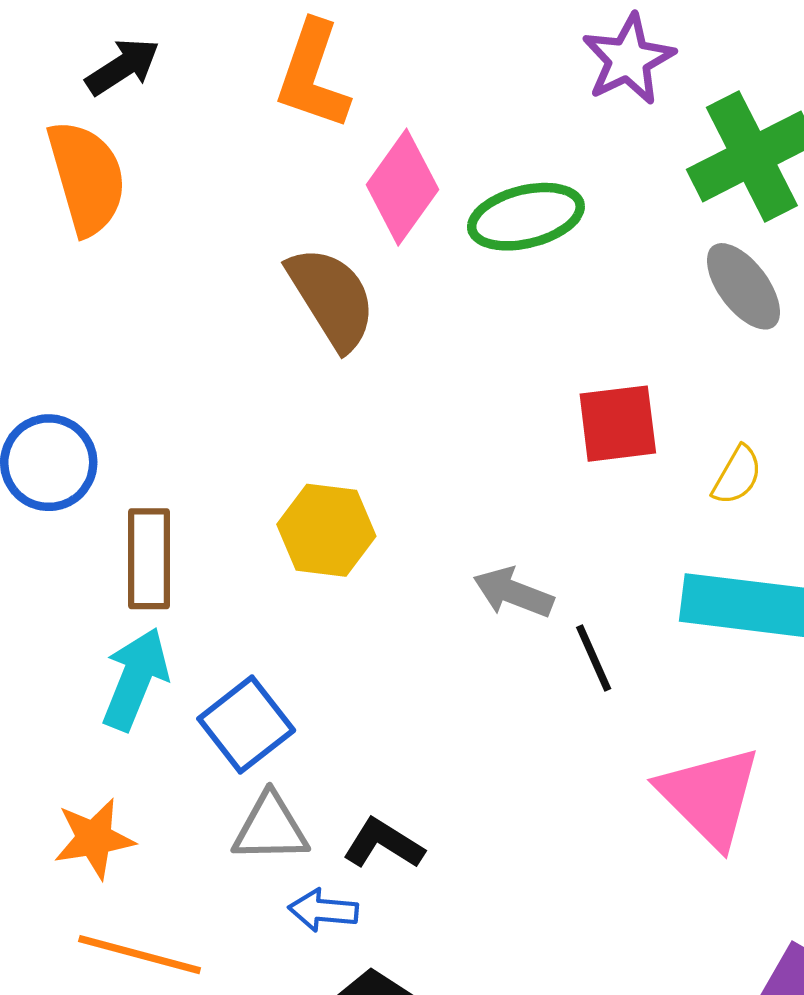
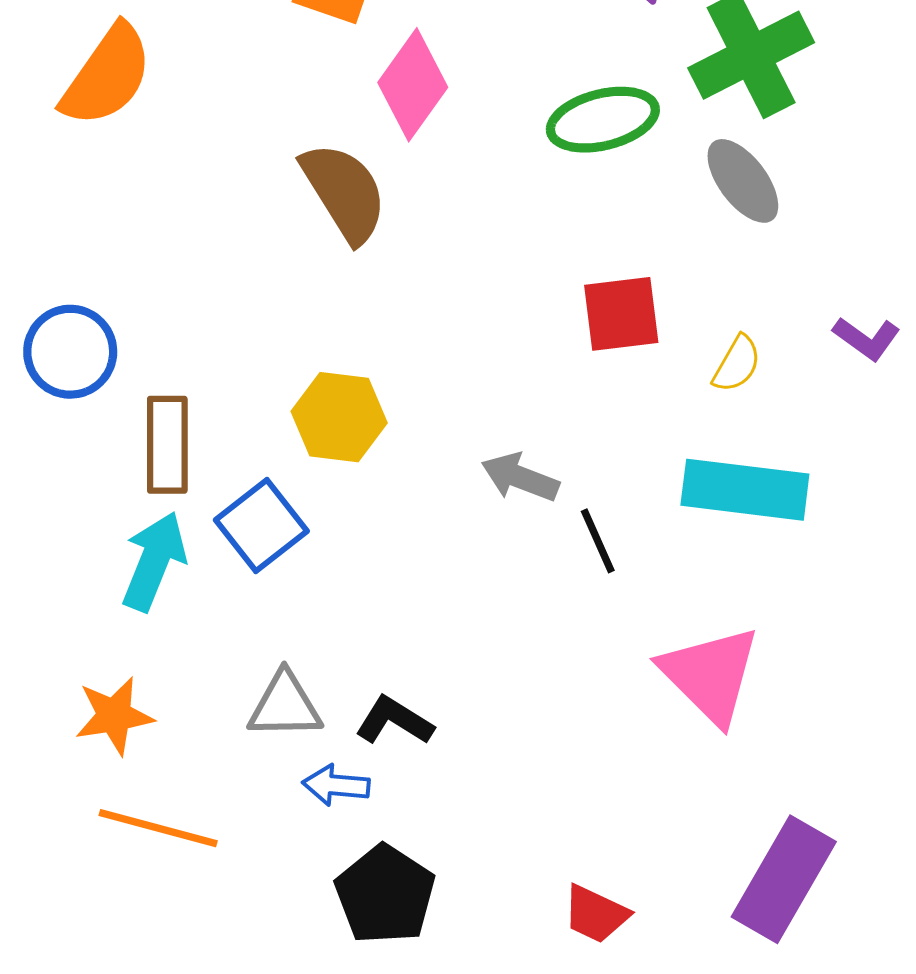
orange semicircle: (87, 178) -> (107, 76), turned 51
green ellipse: (526, 217) -> (603, 120), moved
blue square: (246, 724) -> (261, 526), moved

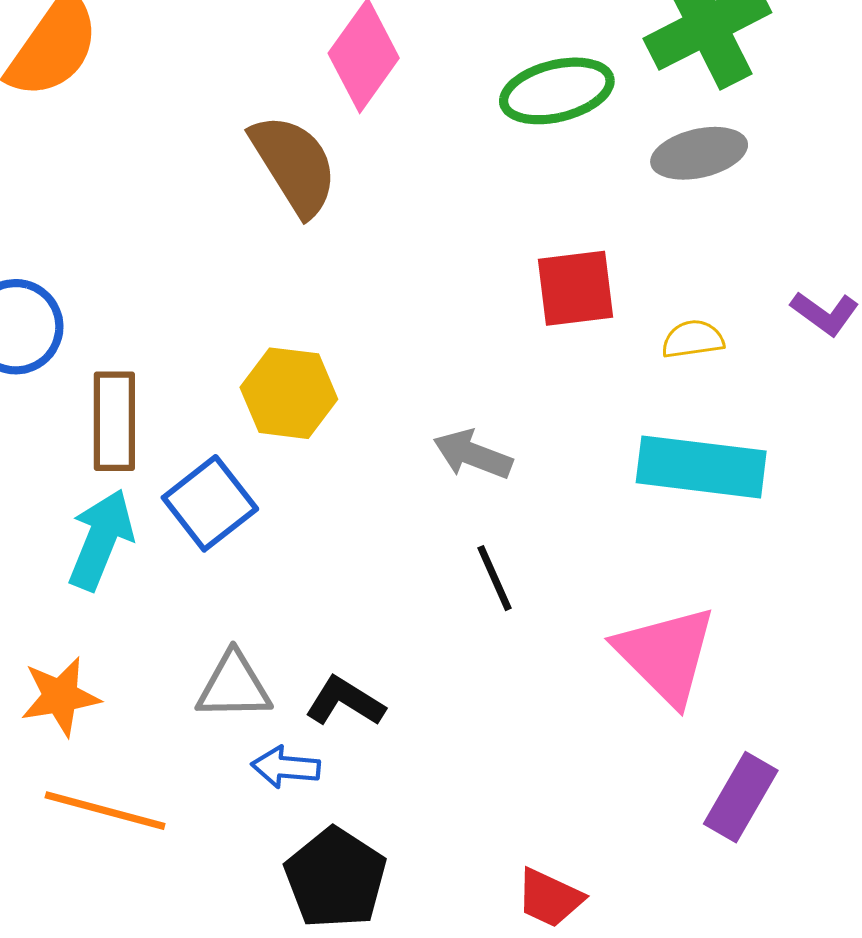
gray ellipse: (743, 181) -> (699, 153), turned -66
yellow semicircle: (737, 364) -> (693, 339), turned -128
black line: (598, 541) -> (495, 578), moved
purple rectangle: (784, 879) -> (741, 797), moved, size x0.7

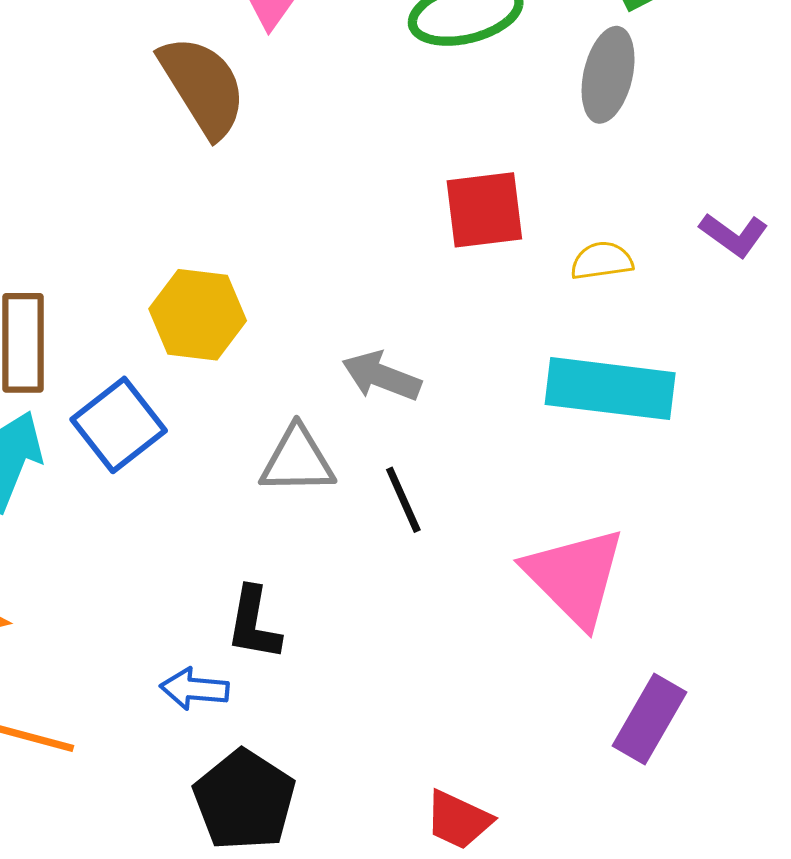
gray ellipse: (699, 153) -> (608, 75), turned -64
gray triangle: (234, 686) -> (297, 460), moved
black L-shape: (345, 702) -> (254, 623), turned -112

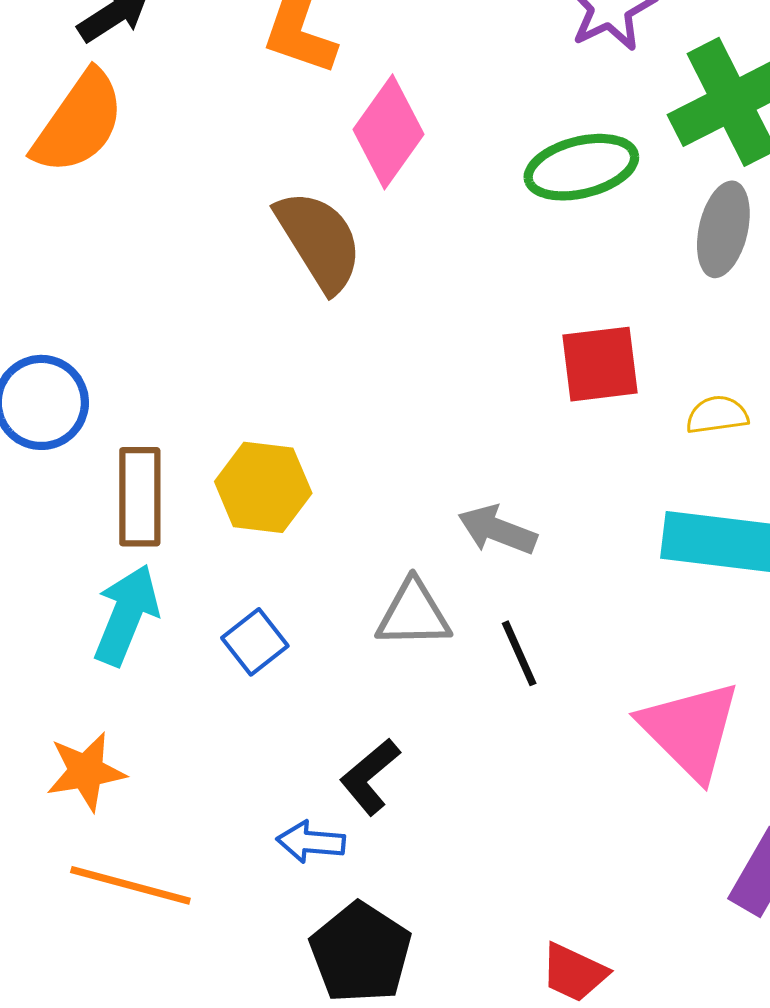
yellow hexagon: (198, 315) -> (263, 487), moved
blue square: (119, 425) -> (255, 642), moved, size x0.7
black L-shape: (254, 623) -> (370, 777), turned 40

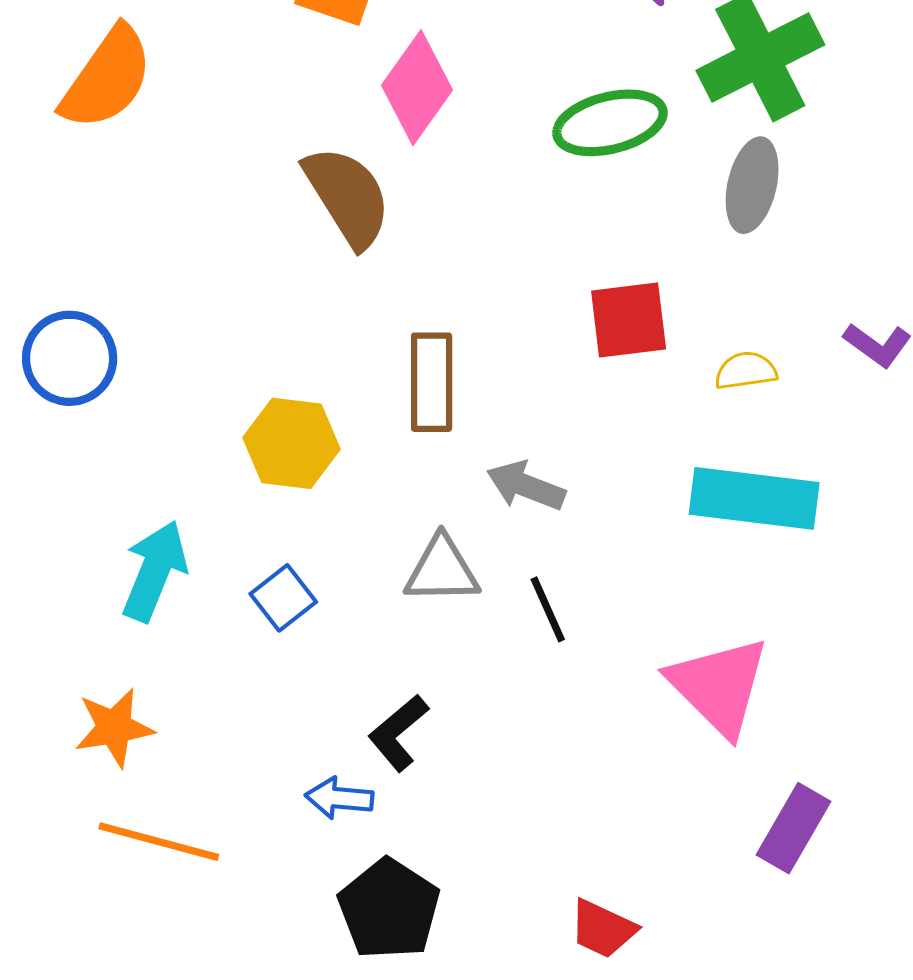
brown rectangle: (140, 497) -> (432, 382), moved

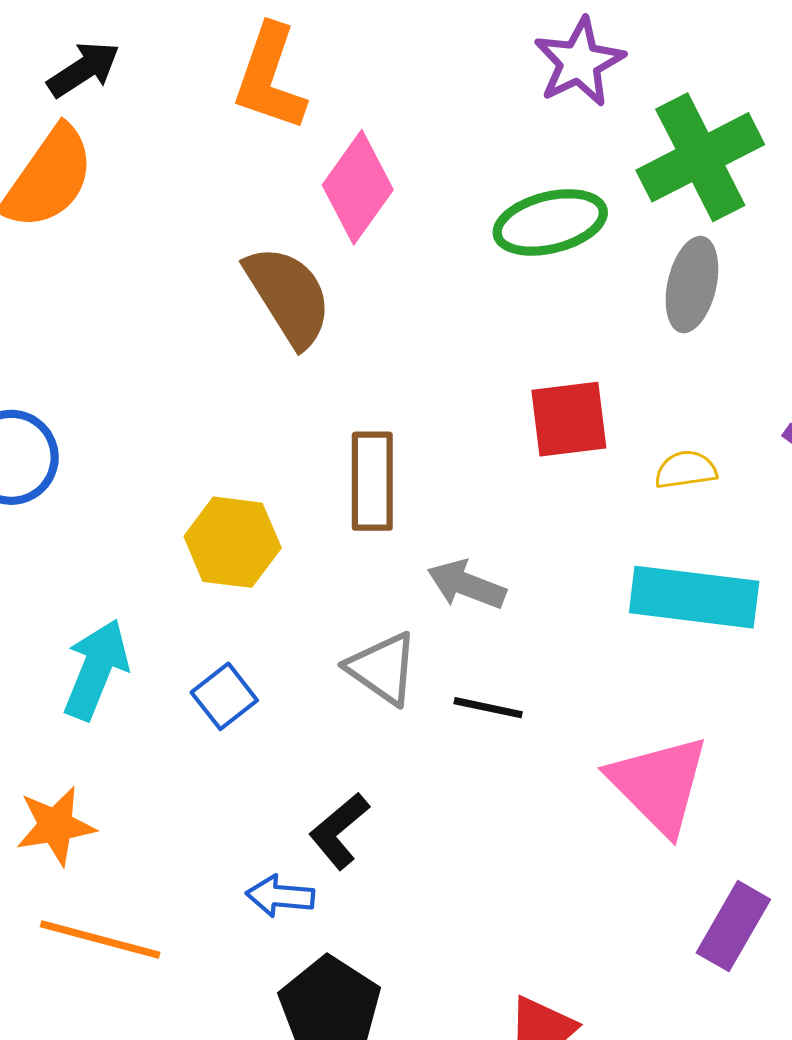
gray triangle: (442, 570) -> (383, 668), turned 36
black line: (548, 609) -> (488, 708), turned -54

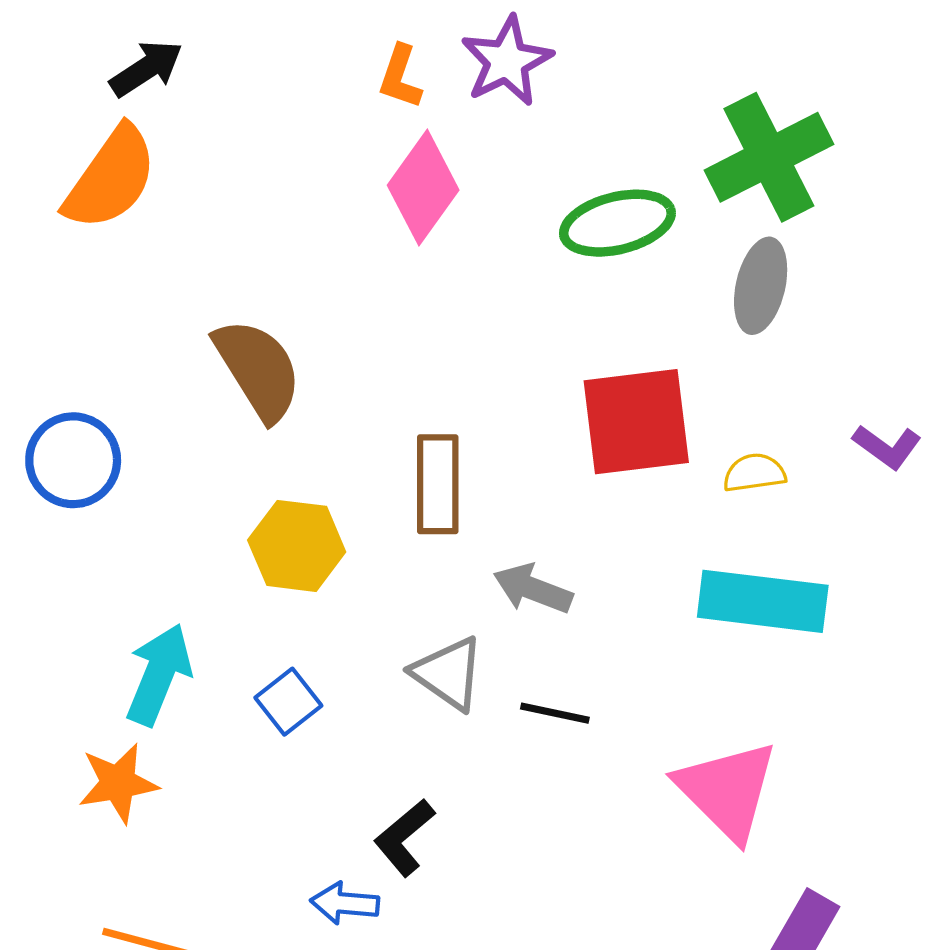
purple star: (579, 62) -> (507, 61), moved
orange L-shape: (270, 78) -> (400, 77), moved, size x0.6
brown semicircle: (288, 296) -> (258, 369), moved
red square: (569, 419) -> (636, 422), size x1.4
orange star: (56, 826) -> (118, 783), moved

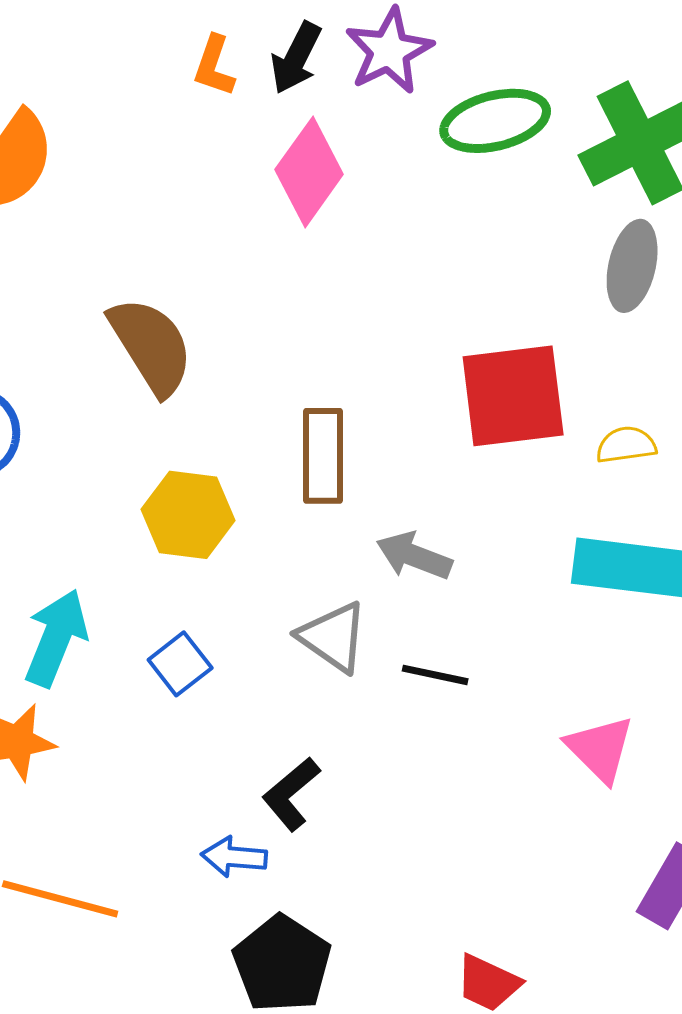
black arrow: (146, 68) -> (296, 58), moved, turned 150
orange L-shape: (400, 77) -> (214, 66), moved
green ellipse: (617, 223) -> (495, 121), moved
pink triangle: (727, 790) -> (600, 749), size x0.7

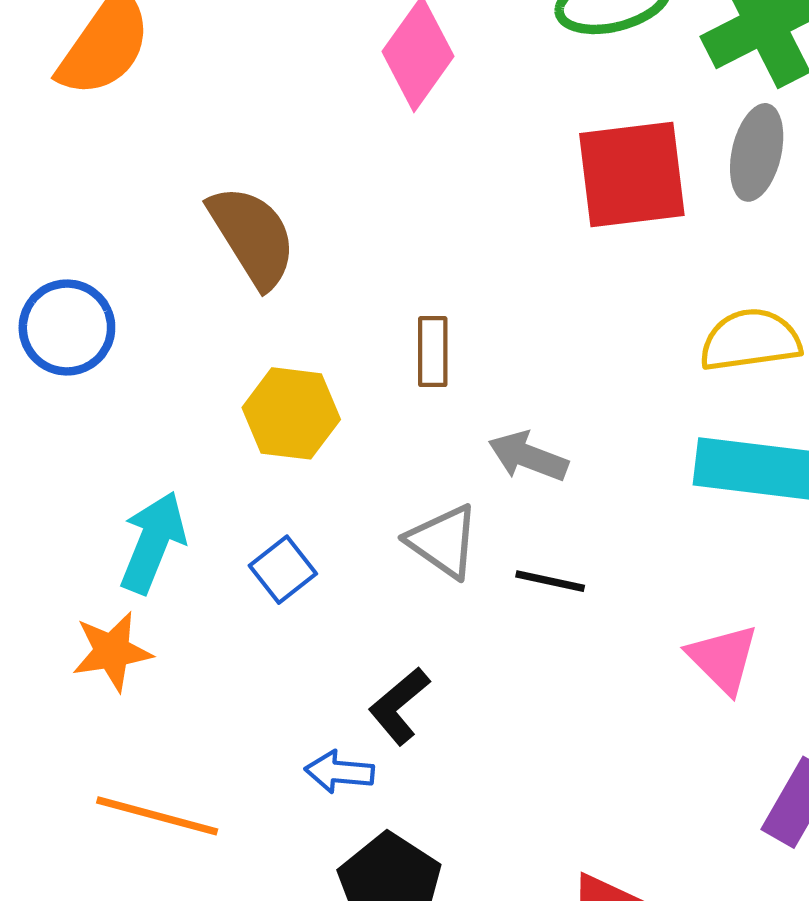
red square: (513, 396) -> (632, 174), moved
yellow semicircle: (626, 445) -> (750, 340), size x1.6
brown rectangle: (323, 456) -> (433, 352), size x0.7

